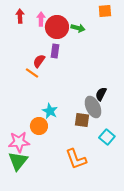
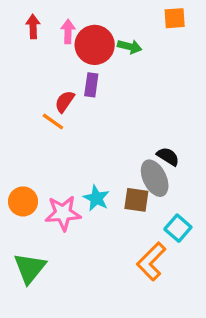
black semicircle: (101, 94) -> (168, 157), turned 96
cyan star: (50, 111) -> (96, 198), moved
orange circle: (39, 126) -> (23, 201), moved
pink star: (19, 142) -> (63, 213), moved
orange L-shape: (76, 159) -> (151, 261), moved, turned 65

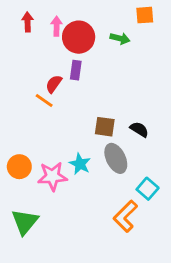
green arrow: (130, 47) -> (120, 38), moved
gray ellipse: (155, 178) -> (116, 158), moved
brown square: (136, 200) -> (105, 127), moved

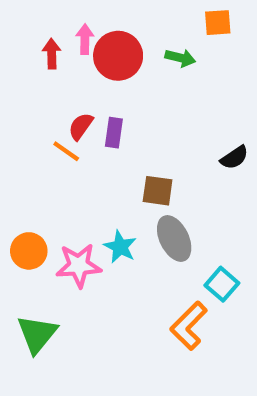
red arrow: (28, 22) -> (52, 54), moved
purple rectangle: (76, 70) -> (114, 133), moved
black semicircle: (139, 129) -> (234, 158), moved, turned 114

